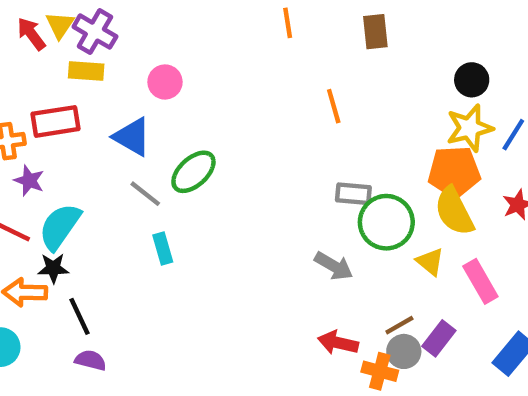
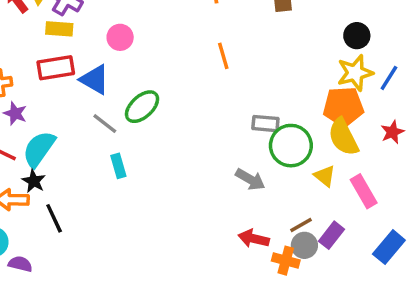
orange line: (334, 106) -> (223, 56), moved
red rectangle: (55, 121) -> (56, 68), moved
black star: (53, 268) -> (34, 181), turned 30
purple semicircle: (91, 360) -> (20, 264), moved

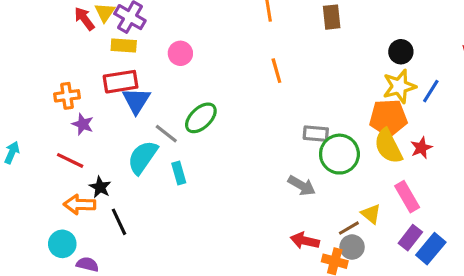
blue triangle: (95, 80) -> (136, 101), moved, turned 32
red star: (392, 132) -> (421, 148), moved
cyan semicircle: (39, 149) -> (143, 157), moved
yellow triangle: (325, 176) -> (371, 214), moved
purple rectangle: (331, 235) -> (410, 238), moved

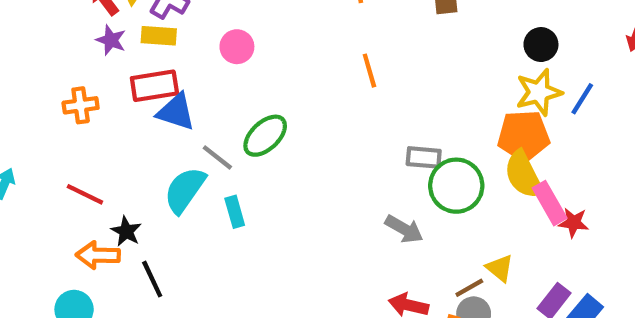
blue triangle: (136, 101) -> (176, 112), turned -44
purple star: (83, 124) -> (111, 40), moved
red star: (421, 148) -> (574, 223), moved, turned 30
pink rectangle: (407, 197) -> (550, 203), moved

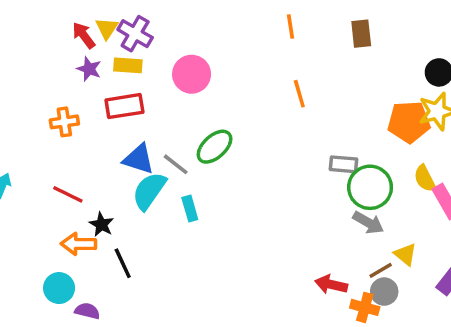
pink circle: (237, 47) -> (192, 74), size x1.4
blue triangle: (176, 112) -> (139, 159), moved
orange pentagon: (524, 136) -> (409, 122), moved
yellow semicircle: (524, 175) -> (425, 178), size x0.7
gray arrow: (404, 229) -> (368, 223), moved

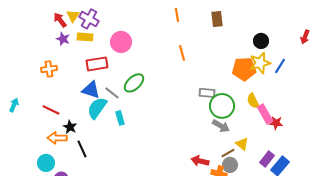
red rectangle: (124, 106) -> (97, 64), moved

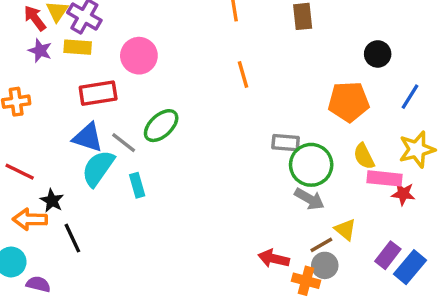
yellow star: (260, 63) -> (417, 149), moved
pink rectangle: (265, 114) -> (384, 178), turned -54

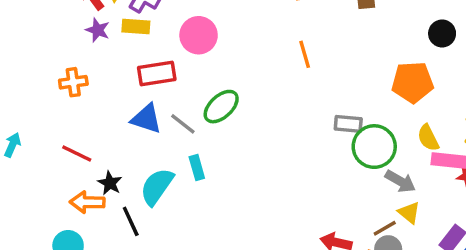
cyan semicircle: (98, 168) -> (157, 187), moved
gray arrow: (309, 199) -> (400, 181), moved

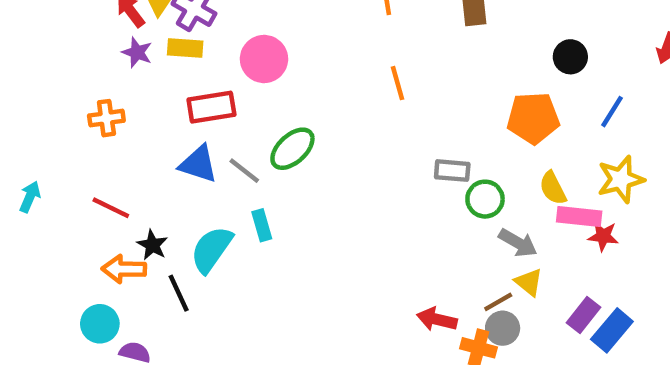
green circle: (374, 147) -> (485, 199), size x0.7

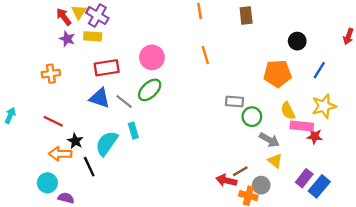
pink circle: (264, 59) -> (152, 57), moved
brown line: (498, 302) -> (240, 171), moved

